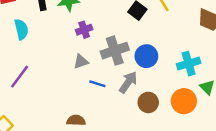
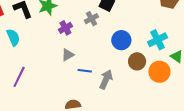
gray cross: (115, 51) -> (91, 19), moved, size x0.6
gray arrow: (128, 82) -> (106, 79), moved
brown circle: (148, 102) -> (137, 61), moved

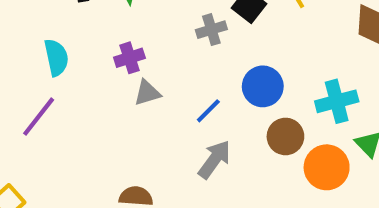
purple cross: (65, 28) -> (129, 58), moved
cyan semicircle: (13, 37) -> (56, 58), moved
blue line: (85, 71) -> (208, 111), moved, turned -64

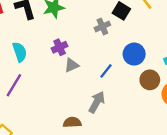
gray arrow: (214, 159) -> (97, 102), moved

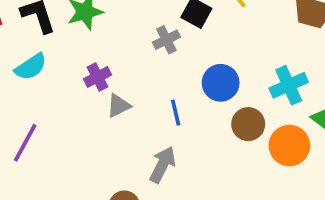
cyan semicircle: (20, 52) -> (31, 67), moved, turned 78
blue line: (106, 71) -> (176, 113), turned -49

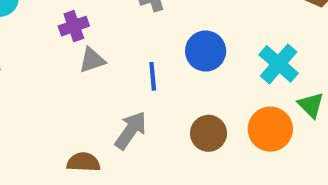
cyan cross: (289, 85) -> (279, 64), turned -33
brown circle: (248, 124) -> (208, 133), moved

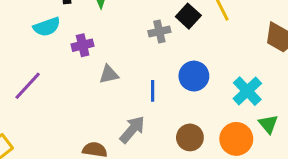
purple cross: (74, 26) -> (83, 45), moved

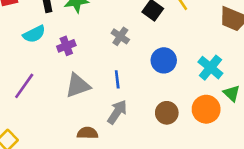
gray cross: (159, 31) -> (120, 36), moved, turned -36
gray triangle: (109, 74) -> (78, 86), moved, size x1.5
blue line: (153, 91) -> (117, 79), moved

